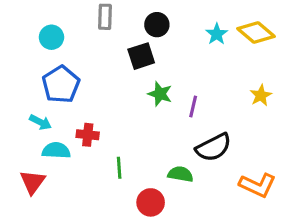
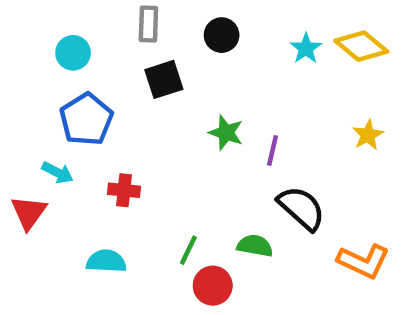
black square: (141, 56) -> (164, 79), moved
black semicircle: (214, 147) -> (301, 208), turned -111
cyan semicircle: (56, 150) -> (106, 261), moved
green line: (119, 168) -> (188, 250), moved, turned 30
red triangle: (33, 182) -> (29, 212), moved

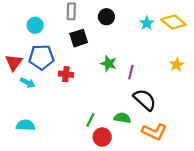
blue pentagon: (86, 119) -> (41, 57), turned 30
red cross: (124, 190) -> (66, 74), moved
red triangle: (29, 212) -> (14, 63), moved
cyan semicircle: (106, 261) -> (26, 125), moved
orange L-shape: (363, 261) -> (154, 132), moved

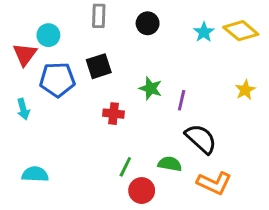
black square: (79, 38) -> (99, 66), moved
red triangle: (14, 63) -> (25, 54), moved
red cross: (66, 74) -> (114, 114), moved
cyan arrow: (28, 83) -> (23, 109), moved, turned 48

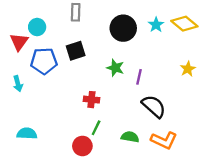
black circle: (148, 23) -> (123, 28), moved, size x1.5
red cross: (114, 114) -> (91, 100), moved
green semicircle: (170, 164) -> (130, 137), moved
red circle: (142, 191) -> (82, 146), moved

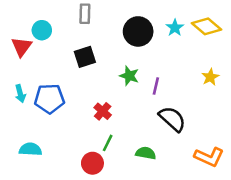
blue pentagon: (44, 61) -> (49, 99), moved
red cross: (91, 100) -> (103, 111), turned 35
orange L-shape: (164, 140) -> (209, 157), moved

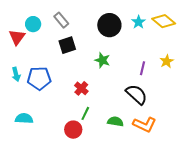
gray rectangle: (85, 14) -> (61, 20), moved, turned -42
purple line: (156, 86) -> (143, 68), moved
orange L-shape: (209, 157) -> (145, 125), moved

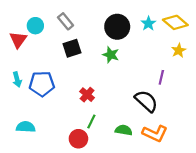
green star: (102, 60) -> (111, 55), moved
yellow star: (167, 61) -> (179, 50), moved
purple line: (143, 68) -> (161, 77), moved

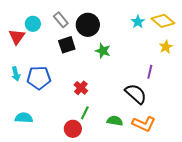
black circle: (117, 27) -> (88, 25), moved

